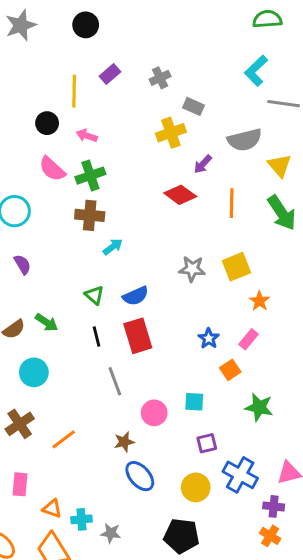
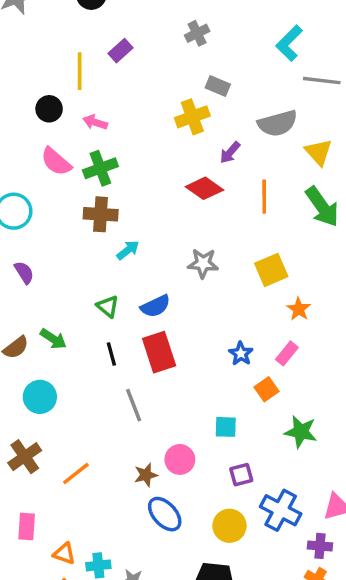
gray cross: (160, 78) -> (197, 33), moved
gray star: (192, 269) -> (203, 263), moved
pink circle: (154, 413) -> (180, 459), moved

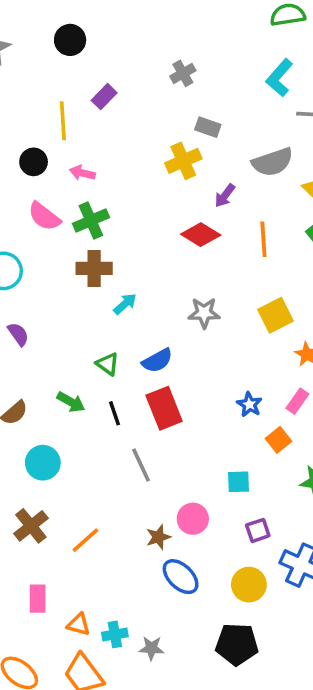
green arrow: (53, 339) -> (71, 402), moved

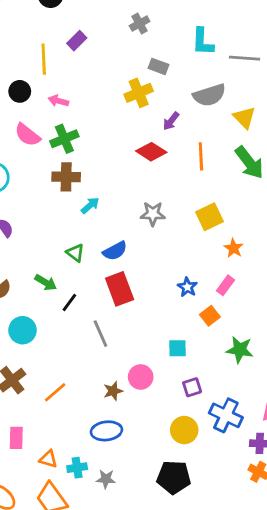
cyan L-shape: (279, 78) -> (203, 42), moved, turned -40
black line: (114, 413) -> (69, 303), moved, turned 54
blue ellipse: (181, 577) -> (106, 431), moved, turned -52

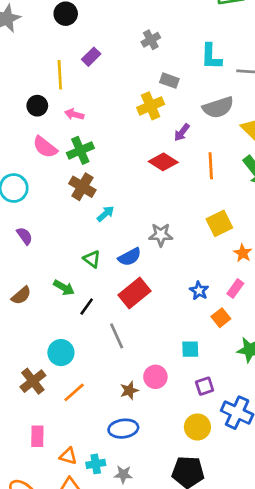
brown cross: (66, 177) -> (82, 187), turned 30
gray star: (153, 214) -> (161, 235), moved
red rectangle: (120, 289) -> (134, 293), turned 72
cyan circle: (23, 330) -> (61, 353), moved

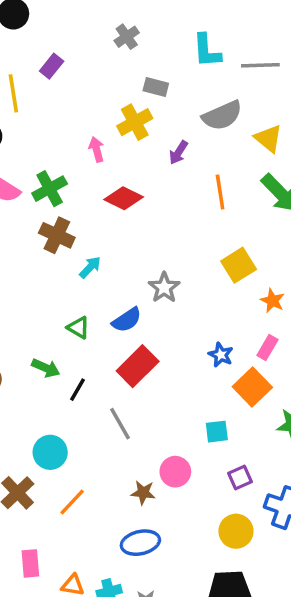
pink arrow: (74, 114) -> (97, 149), moved, turned 66
red diamond: (163, 162) -> (124, 198), moved
gray star: (161, 235) -> (164, 288), turned -30
orange square: (221, 318) -> (252, 387), size x1.5
brown star: (129, 390) -> (143, 493), turned 30

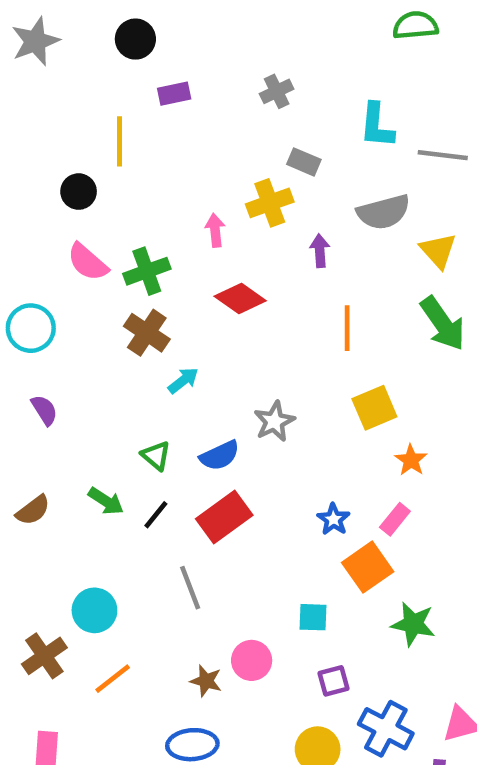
purple rectangle: (52, 66) -> (174, 94), moved, turned 30
purple arrow: (178, 152) -> (320, 251), turned 135
orange line: (220, 192) -> (347, 328), moved
black line: (77, 390) -> (156, 515), moved

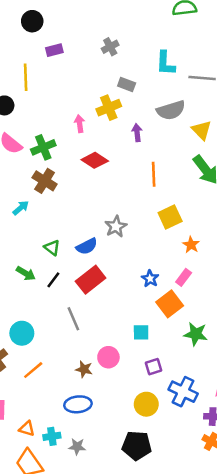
cyan arrow: (183, 380) -> (21, 208), moved

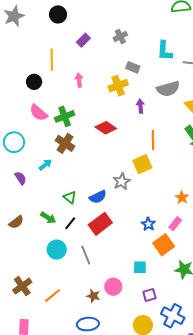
purple rectangle: (54, 50) -> (83, 40), moved, turned -32
pink arrow: (80, 124) -> (79, 80), moved
yellow square: (170, 217) -> (142, 164), moved
cyan circle: (22, 333) -> (57, 250), moved

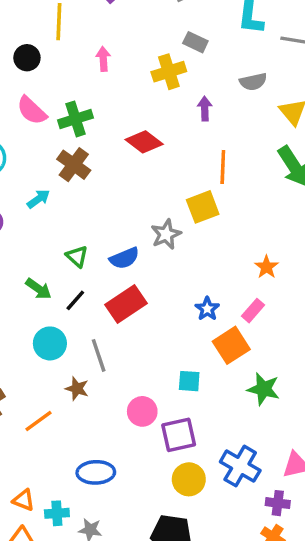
gray semicircle: (168, 89) -> (253, 82), size x0.7
purple square: (149, 295) -> (179, 435), moved, size x1.5
brown star: (93, 296) -> (77, 389), moved

